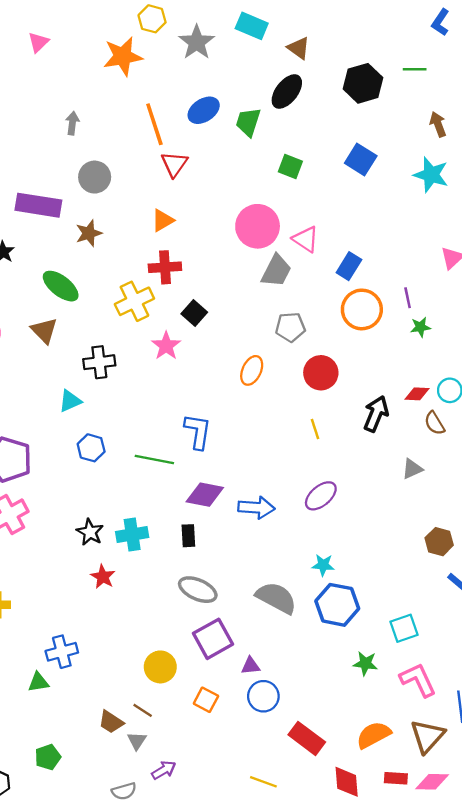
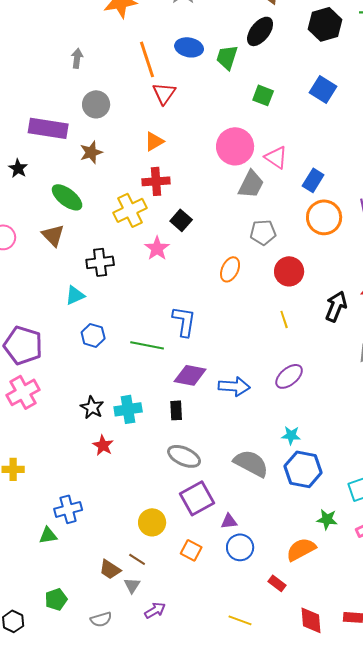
blue ellipse: (204, 110) -> (189, 47), turned 44
orange semicircle: (374, 735) -> (301, 549), moved
red rectangle: (307, 738) -> (277, 583), size x0.6
gray semicircle: (124, 791) -> (101, 619), moved

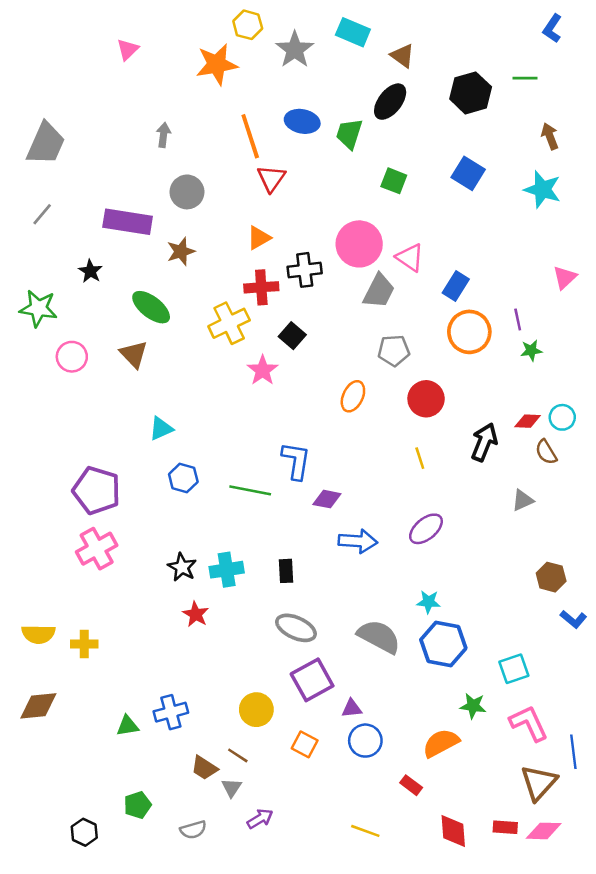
black cross: (100, 262) -> (305, 270), moved
purple diamond: (190, 375) -> (327, 499), moved, size x0.7
blue cross: (68, 509) -> (171, 712), moved

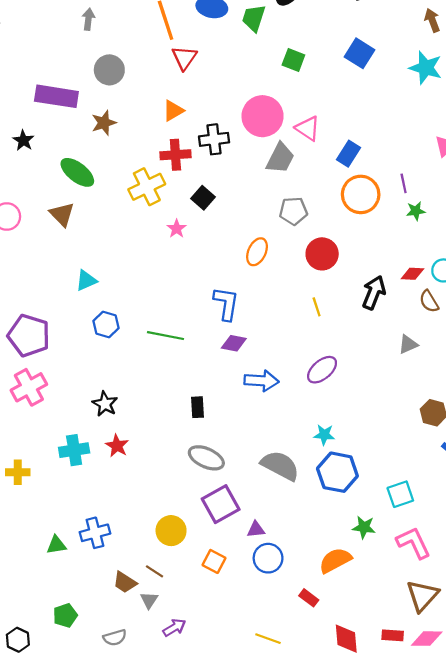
pink star: (263, 370) -> (177, 229), size x0.7
blue L-shape: (296, 461) -> (226, 304), moved
cyan cross: (227, 570) -> (74, 450), moved

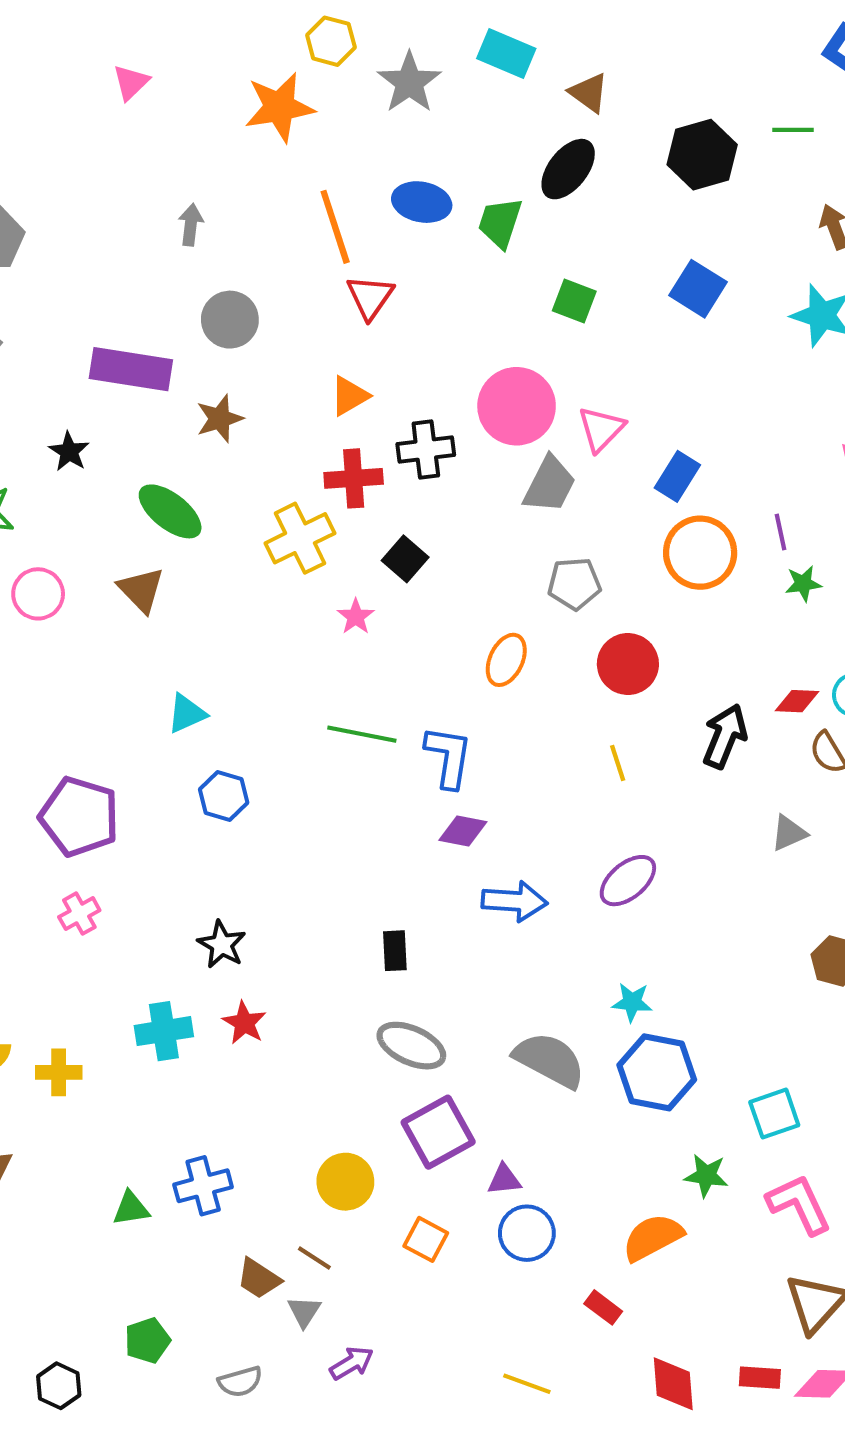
pink triangle: (308, 128) -> (601, 429), turned 40
green line: (166, 336) -> (362, 734), moved
pink cross: (29, 387) -> (79, 914), size x0.6

